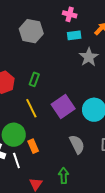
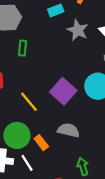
green rectangle: (34, 79) -> (23, 48), moved
gray semicircle: (77, 144) -> (69, 130), moved, turned -36

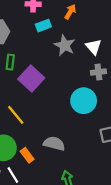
purple square: (63, 91) -> (31, 78), moved

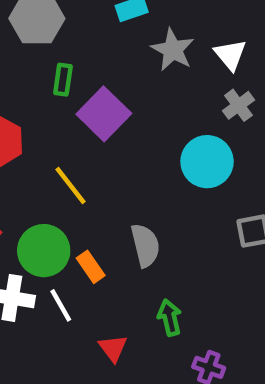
gray cross: (98, 72) -> (239, 105), turned -32
gray semicircle: (54, 144) -> (145, 245), turned 60

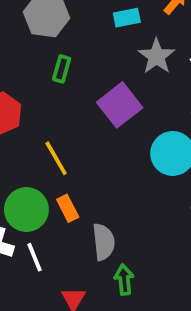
purple square: (104, 114) -> (120, 105), moved
gray semicircle: (145, 245) -> (104, 242), moved
orange rectangle: (91, 267) -> (68, 208), moved

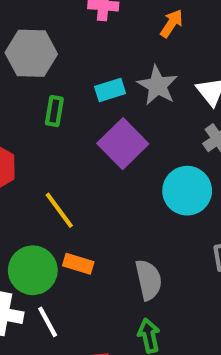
cyan rectangle: (127, 18) -> (110, 90), moved
orange rectangle: (68, 208) -> (78, 264), turned -40
gray semicircle: (104, 242) -> (149, 280), moved

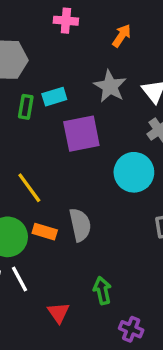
cyan rectangle: (110, 90) -> (54, 97), moved
purple square: (123, 144) -> (81, 134), turned 33
gray semicircle: (149, 280) -> (80, 225), moved

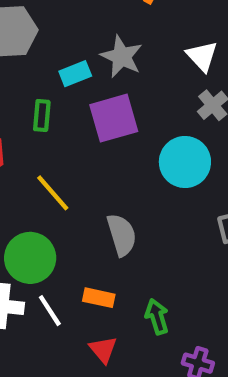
gray star: (110, 86) -> (122, 57), moved
green rectangle: (26, 107) -> (42, 116), moved
orange rectangle: (45, 232) -> (99, 298), moved

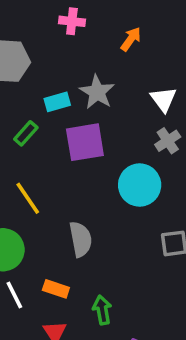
green rectangle: (42, 116) -> (26, 133), turned 30

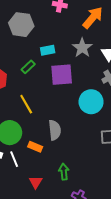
orange arrow: (131, 39) -> (93, 18), size x1.6
gray star: (97, 92) -> (82, 48), moved
orange rectangle: (56, 289) -> (35, 147), moved

